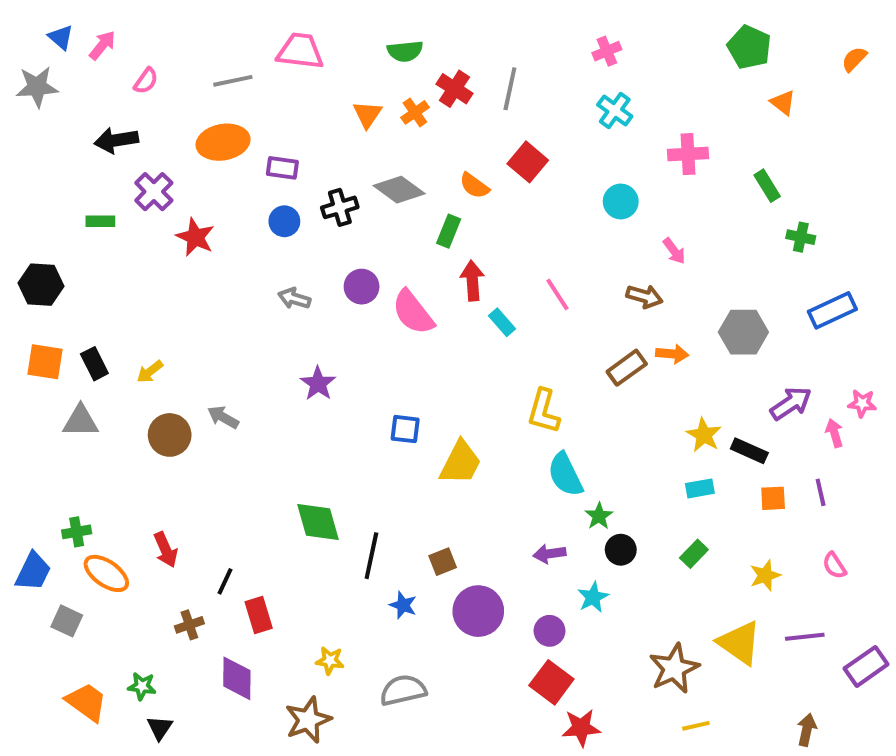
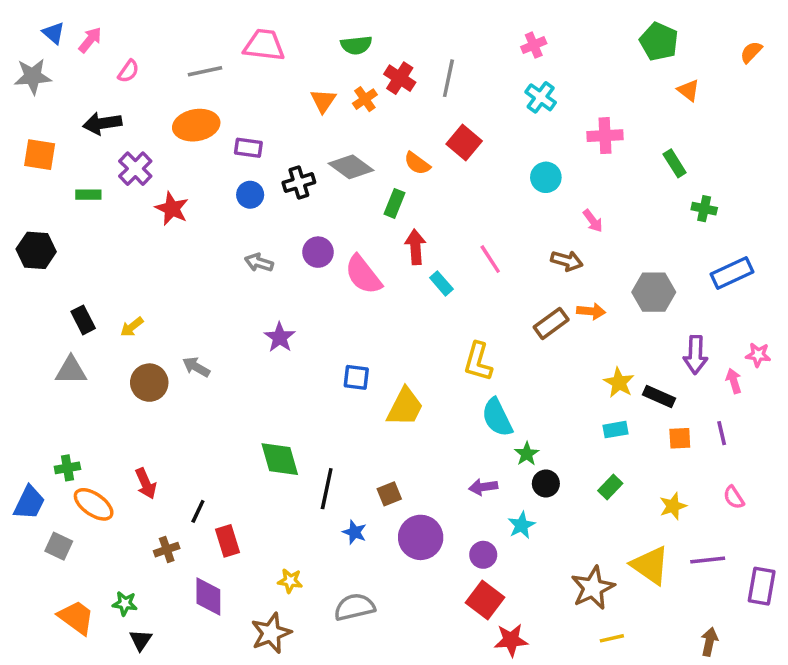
orange square: (45, 362) -> (40, 155), moved
purple arrow: (791, 403) -> (695, 355), turned 126
purple rectangle: (866, 666) -> (762, 586), turned -45

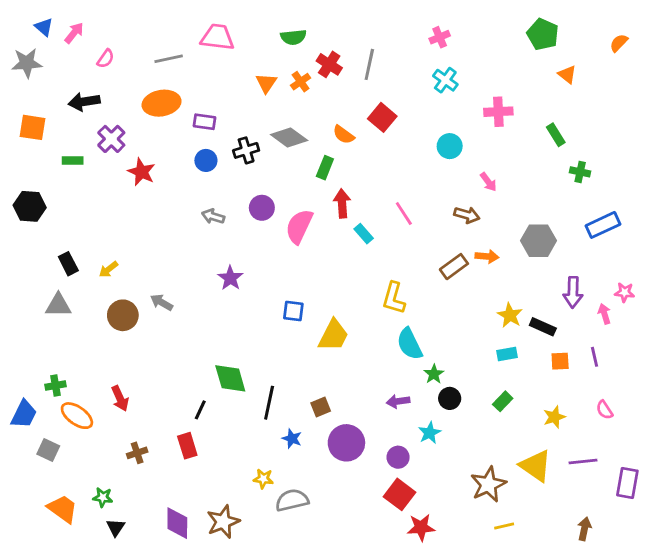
pink semicircle: (363, 275) -> (299, 226), turned 63
black line: (198, 511) -> (200, 410), moved
yellow star: (290, 581) -> (263, 479), moved
purple diamond: (208, 597) -> (177, 523), moved

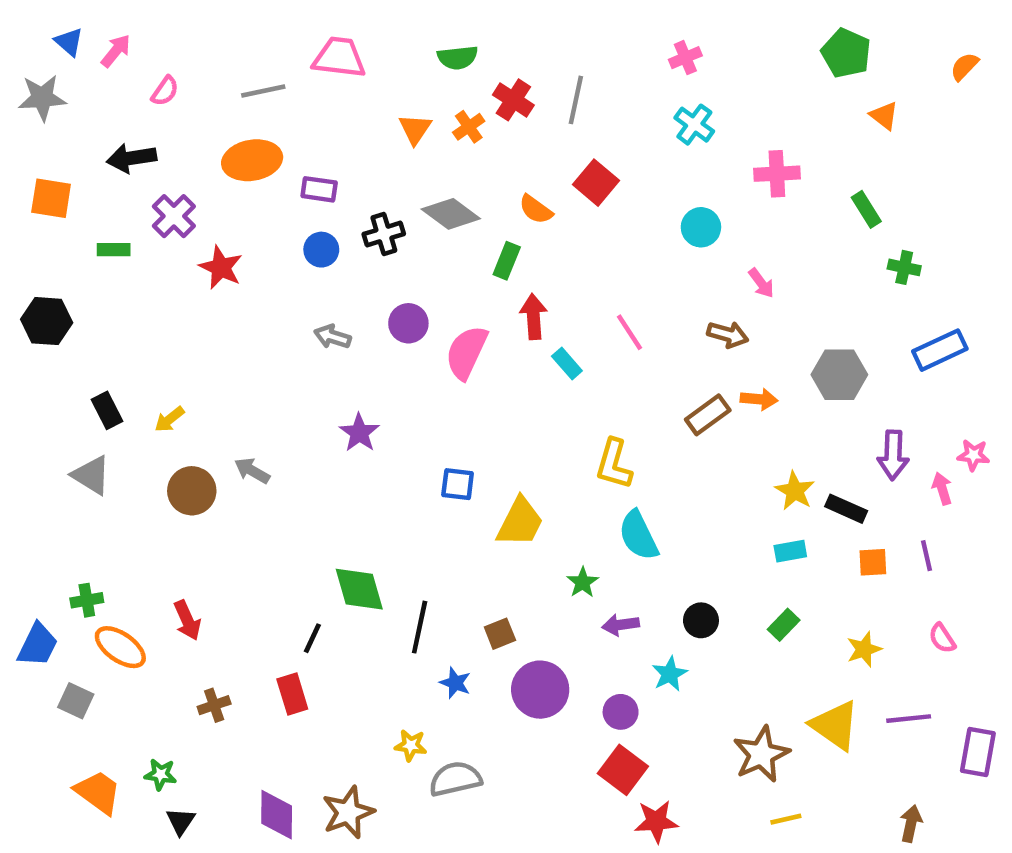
gray triangle: (58, 305) -> (91, 475), turned 32
green star: (434, 374) -> (583, 582), moved

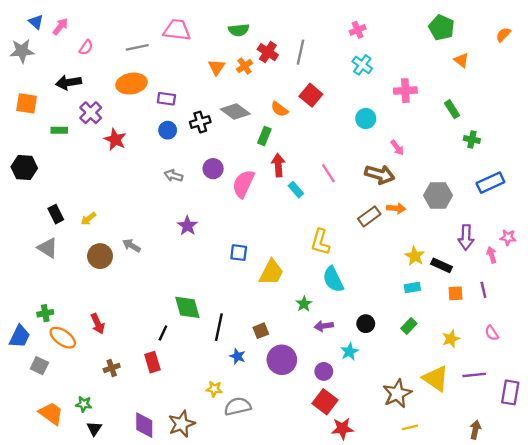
brown arrow: (728, 334) -> (380, 174), size x1.4

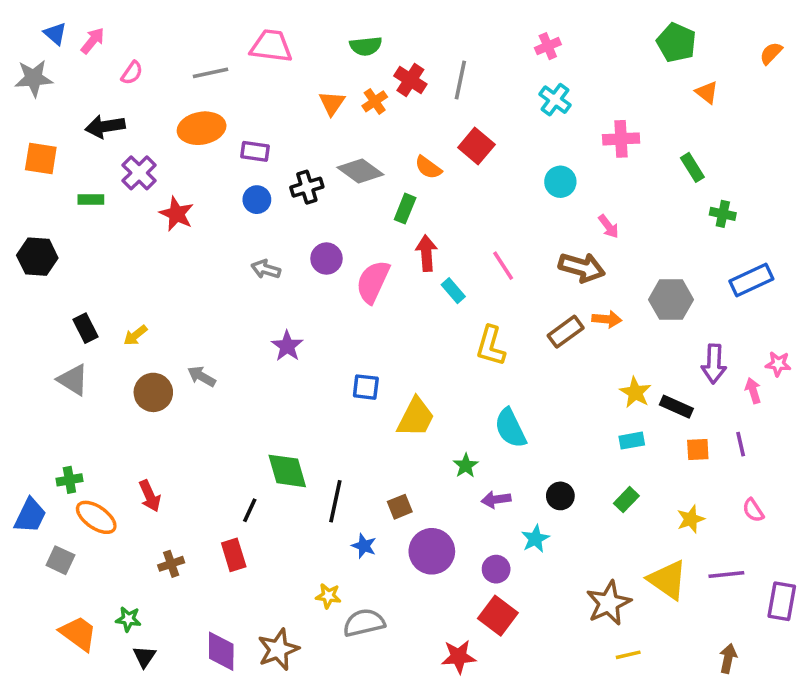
yellow L-shape: (320, 242) -> (491, 346), moved
red star: (342, 429) -> (459, 657), moved

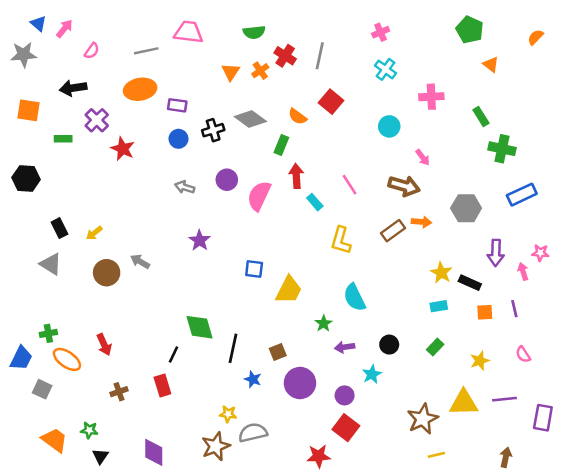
green cross: (723, 214) -> (502, 149), size x1.5
yellow triangle: (667, 580) -> (464, 403), turned -36
brown star: (278, 649) -> (216, 446), moved

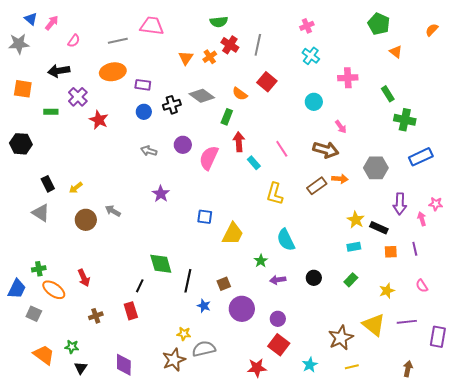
green semicircle: (254, 32) -> (219, 22), moved
cyan star: (372, 374) -> (310, 365), moved
yellow triangle: (464, 403) -> (374, 325), turned 40

